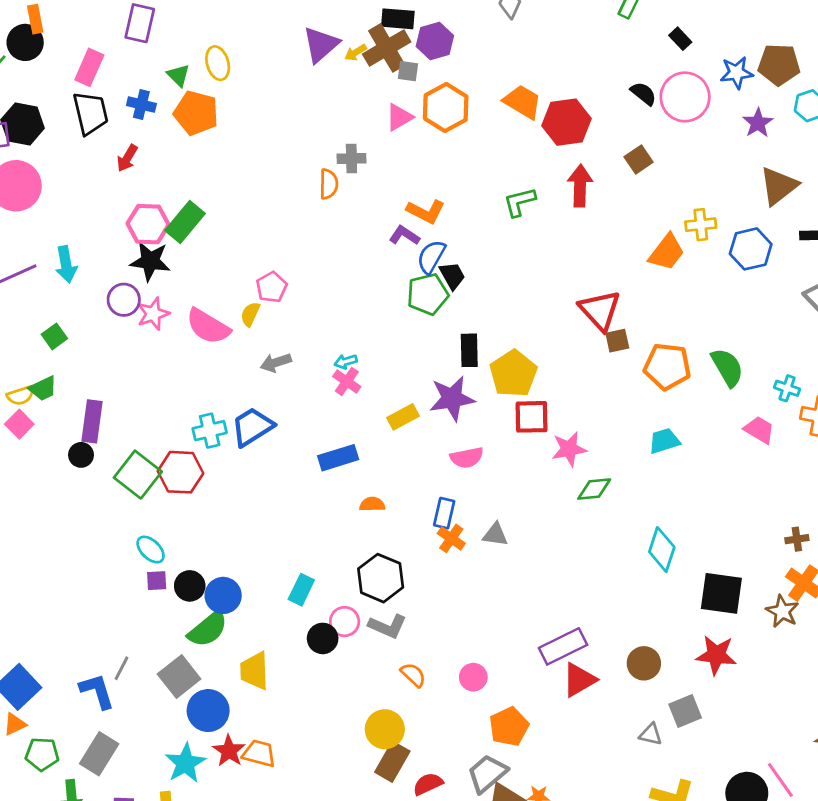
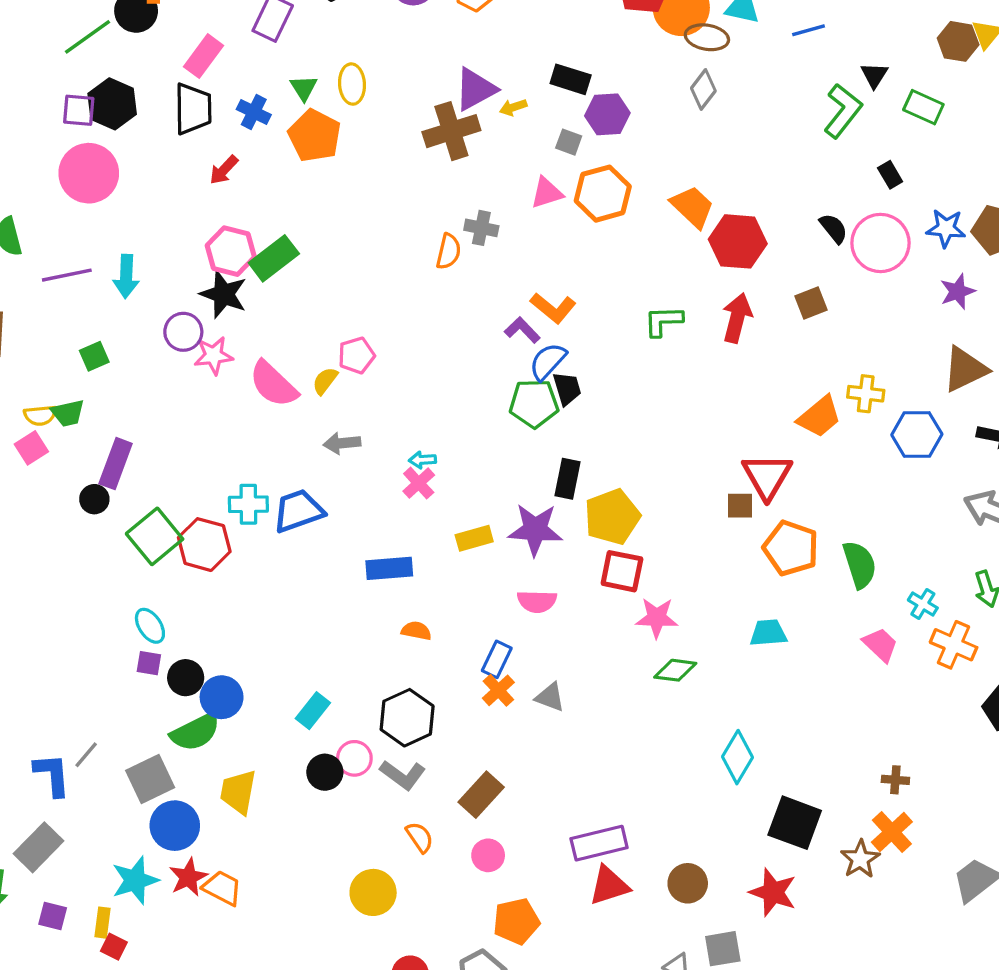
brown cross: (387, 48) -> (451, 131), moved
red triangle: (600, 310) -> (767, 476), moved
brown rectangle: (392, 762) -> (481, 795), moved

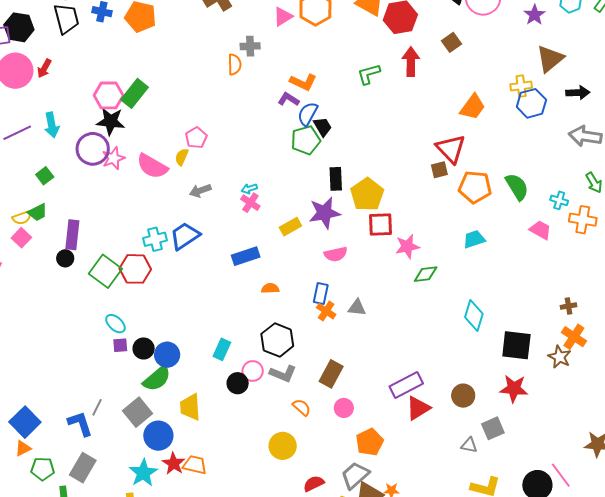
red arrow: (224, 170) -> (44, 68), moved
purple circle: (183, 332) -> (93, 149), size x1.4
yellow cross: (866, 394) -> (521, 86), moved

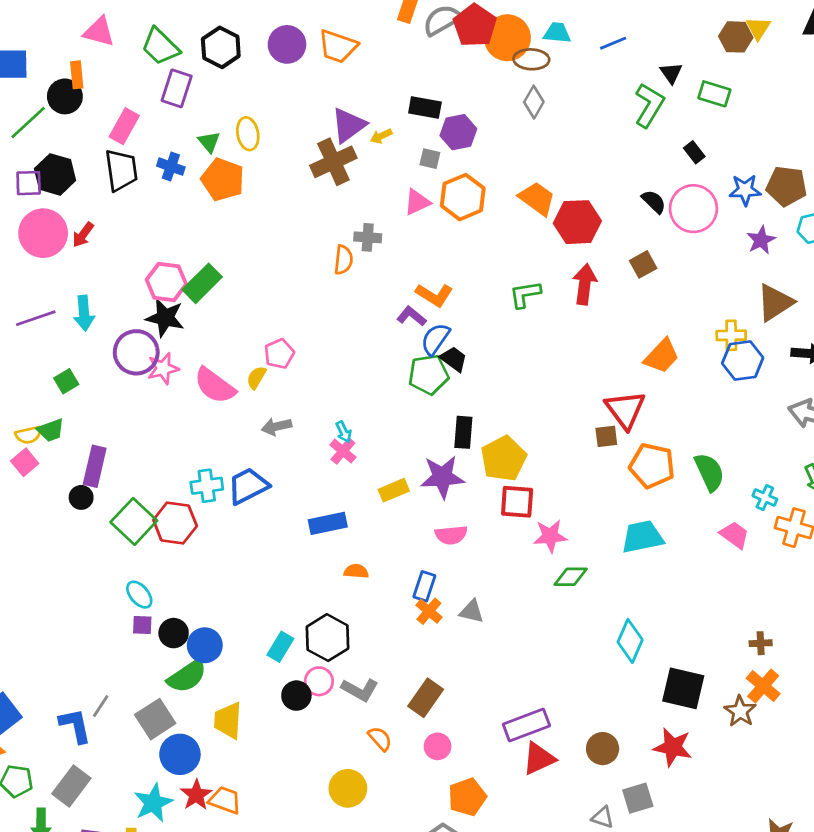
black trapezoid: (323, 127) -> (454, 359), turned -30
cyan arrow: (249, 189) -> (344, 432), turned -105
cyan trapezoid: (474, 239) -> (642, 537), size x1.4
black hexagon: (277, 340) -> (328, 638), moved

